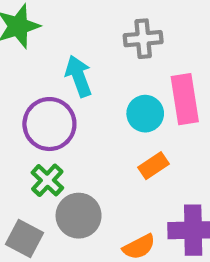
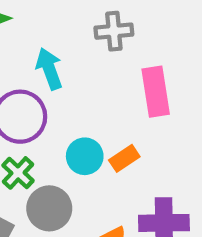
cyan circle: (145, 114) -> (85, 156), moved

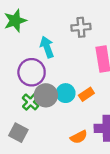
gray circle: (49, 208) -> (46, 95), moved

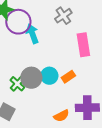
gray cross: (81, 27) -> (63, 16), turned -30
purple circle: (32, 72) -> (18, 22), moved

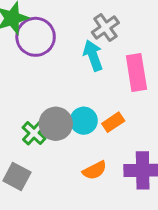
cyan arrow: (32, 34) -> (93, 55), moved
orange semicircle: (61, 116) -> (95, 170), moved

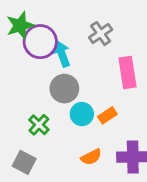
cyan arrow: (93, 55) -> (62, 54), moved
gray circle: (56, 124) -> (64, 89), moved

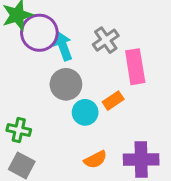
gray cross: (101, 34) -> (106, 40), moved
orange rectangle: (107, 115) -> (113, 101), moved
green cross: (39, 125) -> (19, 130), moved, turned -30

